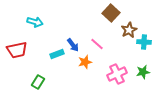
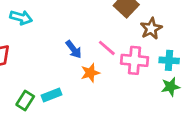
cyan cross: (144, 42) -> (169, 60), moved
cyan rectangle: (57, 54) -> (51, 95), moved
pink cross: (117, 74) -> (134, 60), moved, turned 30

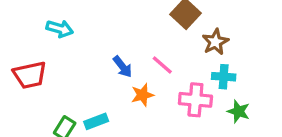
pink cross: (134, 60) -> (195, 100), moved
cyan cross: (169, 60) -> (224, 77), moved
green star: (170, 87) -> (239, 111), turned 30

